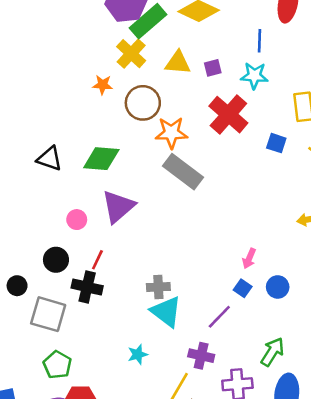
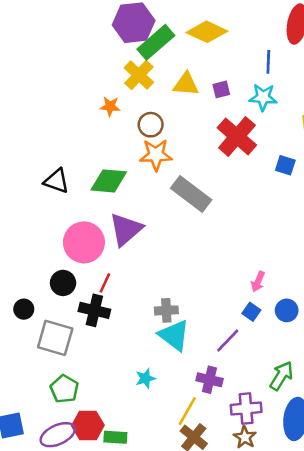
brown circle: (143, 103) -> (151, 125), size x0.7
orange star: (171, 133) -> (156, 155), moved
pink circle: (77, 220) -> (84, 242), size x2.0

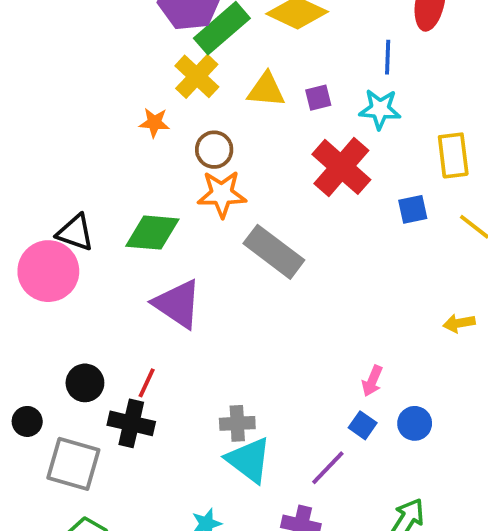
blue square: (285, 165) -> (413, 209), turned -30
purple triangle: (126, 229) -> (178, 304), turned -45
pink circle: (84, 242) -> (48, 271), moved

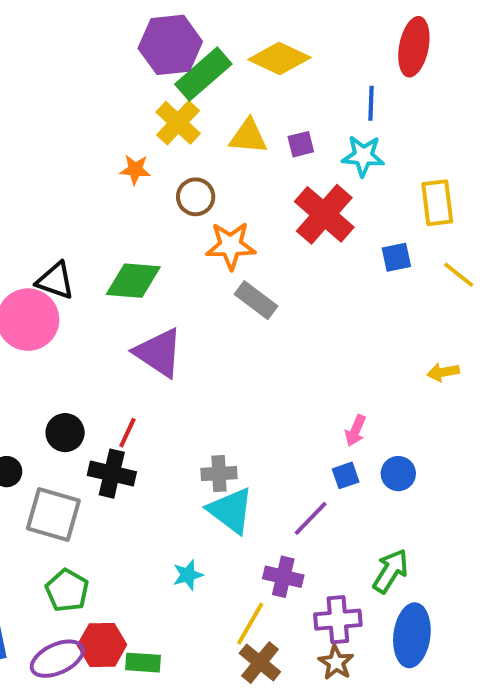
orange star: (222, 194) -> (231, 246), moved
gray rectangle: (274, 252) -> (256, 300), size x0.7
blue square: (363, 425) -> (346, 475), turned 36

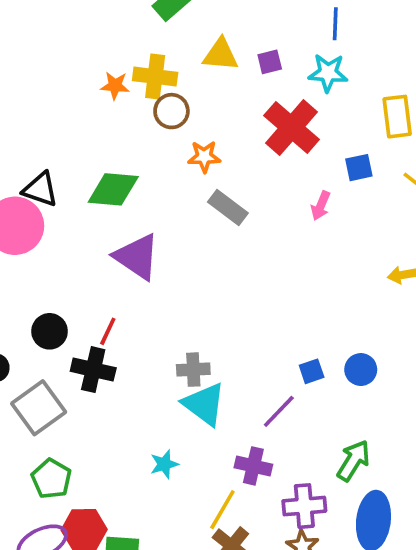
yellow cross: (178, 123) -> (155, 77), moved, turned -36
orange star: (231, 246) -> (204, 157), size x0.7
pink arrow: (355, 431) -> (321, 206), moved
gray square: (53, 514) -> (39, 408), turned 38

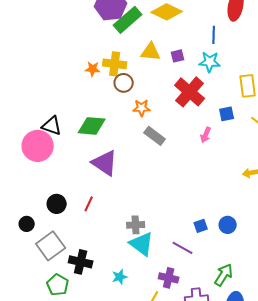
black cross: (93, 370) -> (81, 262), moved
purple line: (279, 411) -> (183, 248), turned 75

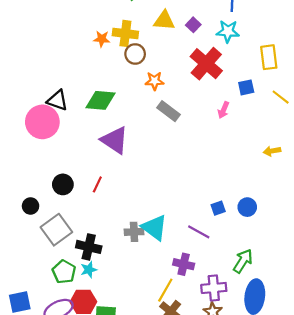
purple square: (178, 56) -> (193, 25), turned -32
gray cross: (136, 225) -> (134, 232), moved
cyan star: (120, 277) -> (89, 270), moved

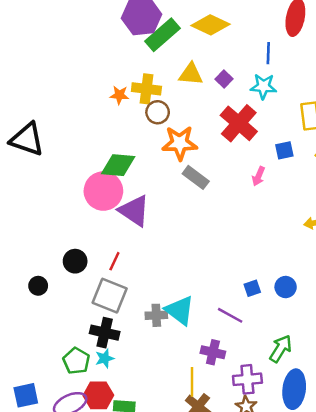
orange star: (155, 81) -> (180, 143), size x1.6
black triangle: (57, 100) -> (27, 139), moved, size x1.4
pink circle: (42, 122) -> (103, 191), moved
gray square: (56, 230) -> (110, 296), moved, turned -32
yellow line: (165, 290) -> (192, 382), turned -30

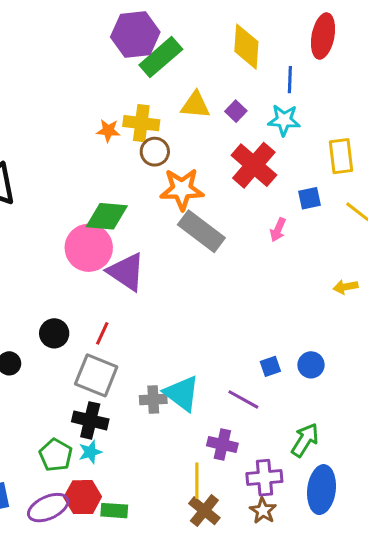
yellow diamond: (210, 25) -> (246, 47), moved, turned 69
gray rectangle: (196, 177) -> (201, 231), size x1.4

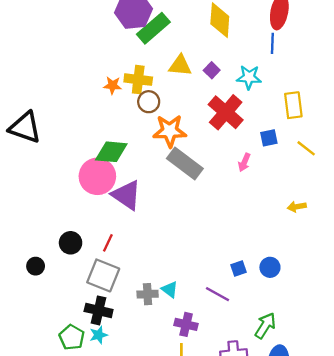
blue line: (290, 80) -> (272, 43), moved
cyan triangle: (182, 393) -> (170, 289), size x0.6
purple cross: (222, 444) -> (186, 324), moved

